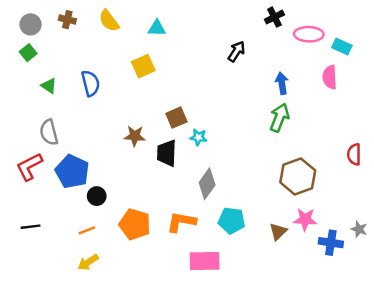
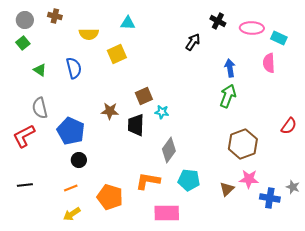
black cross: (274, 17) -> (218, 21), moved, turned -35
yellow semicircle: (109, 21) -> (89, 34), moved, turned -54
red semicircle: (354, 154) -> (289, 126), turned -144
blue pentagon: (72, 172) -> (71, 131), moved
orange pentagon: (135, 224) -> (110, 197), moved

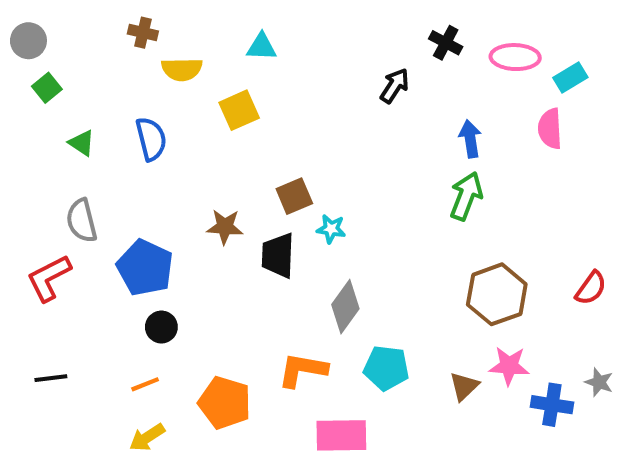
brown cross: (55, 16) -> (143, 33), moved
gray circle: (25, 20) -> (28, 41), moved
cyan rectangle: (279, 38) -> (570, 78), turned -56
red semicircle: (289, 126) -> (591, 288), moved

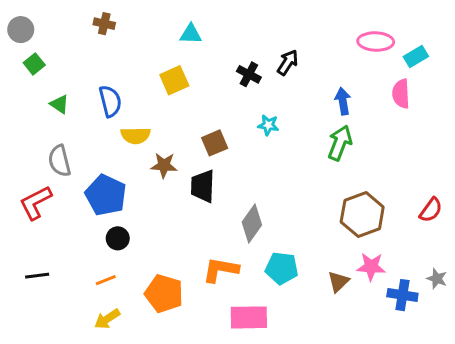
black cross: (446, 43) -> (249, 74), moved
yellow semicircle: (182, 69) -> (136, 135), moved
cyan star: (331, 229) -> (268, 125), moved

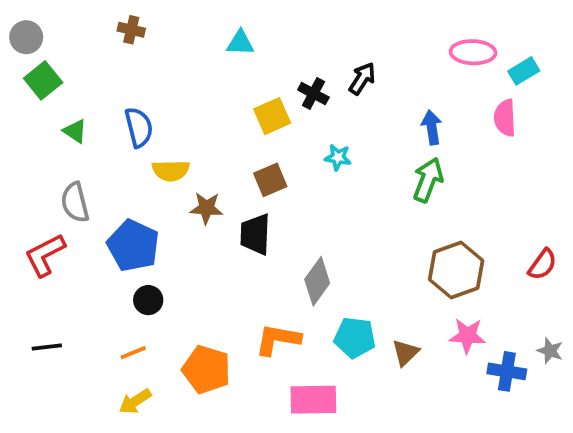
green square: (34, 64) -> (43, 80), size x1.4
yellow square: (174, 80) -> (272, 116), moved
brown triangle: (338, 282) -> (405, 353), moved

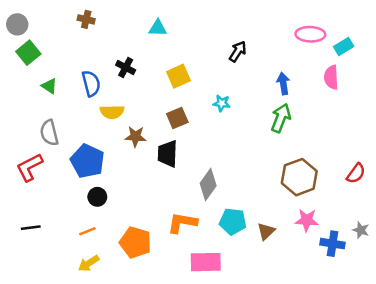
black cross: (313, 94) -> (126, 67), moved

